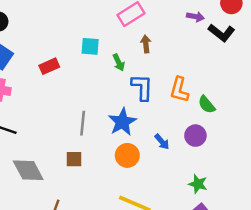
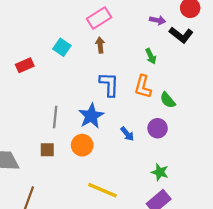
brown arrow: (146, 44) -> (100, 45), moved
cyan square: (90, 46) -> (62, 47), turned 30
green arrow: (119, 62) -> (151, 56), moved
orange circle: (127, 155) -> (82, 145), moved

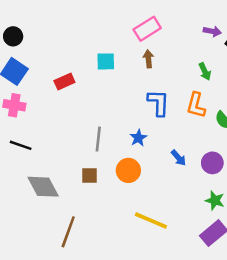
cyan square: (62, 47) -> (106, 61), turned -36
blue star: (91, 116) -> (138, 138), size x0.6
purple circle: (158, 128) -> (212, 163), moved

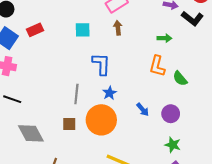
green arrow: (205, 71) -> (164, 38), turned -64
red rectangle: (64, 81) -> (35, 30), moved
blue L-shape: (158, 103) -> (101, 64), moved
orange circle: (128, 170) -> (101, 120), size x1.5

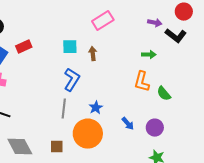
brown arrow: (118, 28) -> (93, 54), moved
blue L-shape: (101, 64) -> (72, 80), moved, turned 30
brown square: (69, 124) -> (57, 147), moved

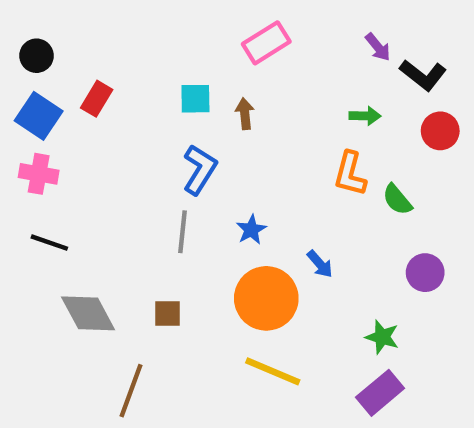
red circle: (184, 12) -> (440, 131), moved
purple arrow: (155, 23) -> (378, 47), turned 40
red rectangle: (24, 47) -> (97, 99), turned -35
purple circle: (155, 128) -> (425, 273), moved
orange circle: (88, 134) -> (266, 298), moved

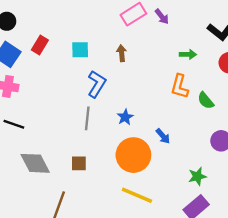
purple arrow: (378, 47) -> (162, 17), moved
cyan square: (195, 99) -> (80, 50), moved
green star: (382, 337) -> (197, 176), turned -30

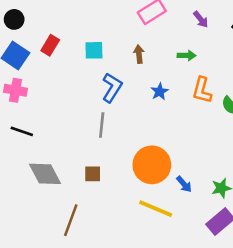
purple arrow: (162, 17) -> (201, 19), moved
green arrow: (188, 54) -> (187, 55), moved
blue star: (125, 117) -> (160, 92), moved
blue arrow: (163, 136) -> (184, 184), moved

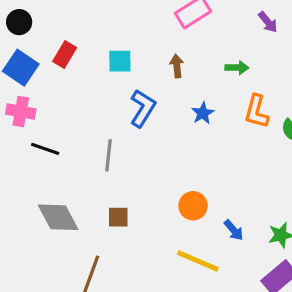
purple arrow: (201, 19) -> (268, 22), moved
gray line: (102, 125) -> (109, 155), moved
black line: (22, 131) -> (45, 149), moved
orange circle: (152, 165) -> (193, 206), size x0.6

